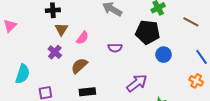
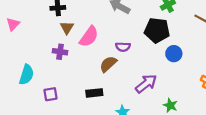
pink semicircle: (82, 38) -> (89, 37), size x1.5
purple cross: (55, 52) -> (60, 52), turned -32
brown semicircle: (79, 66) -> (108, 64), moved

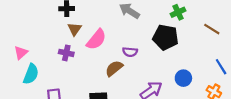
pink triangle: (13, 24) -> (21, 53), moved
blue circle: (174, 54) -> (183, 78), moved

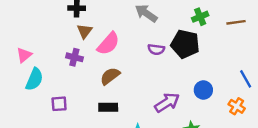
brown line: (212, 29) -> (236, 22), moved, turned -42
purple semicircle: (130, 52) -> (156, 49), moved
brown semicircle: (114, 68) -> (110, 76), moved

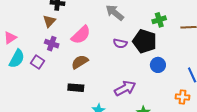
brown triangle: (85, 31) -> (49, 21), moved
blue circle: (203, 90) -> (158, 65), moved
purple square: (59, 104) -> (37, 62), moved, turned 32
orange cross: (237, 106) -> (182, 97), turned -32

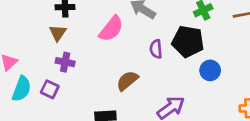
pink semicircle: (81, 35) -> (111, 29), moved
purple semicircle: (120, 43) -> (156, 49), turned 80
brown semicircle: (80, 62) -> (127, 81), moved

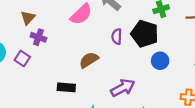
brown triangle: (58, 33) -> (28, 18), moved

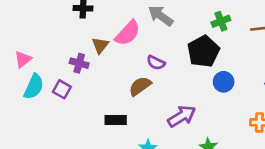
brown triangle: (28, 18) -> (100, 45), moved
black pentagon: (145, 34) -> (203, 51), turned 30
purple semicircle: (117, 36) -> (156, 63), moved, turned -63

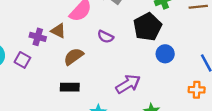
brown triangle: (100, 45) -> (58, 31), moved, turned -42
brown semicircle: (140, 86) -> (74, 56), moved

